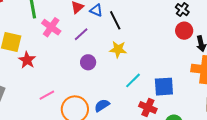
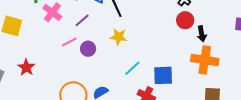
red star: (27, 60) -> (26, 67), moved
pink line: (47, 95) -> (69, 42), moved

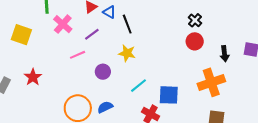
black arrow: (202, 34) -> (225, 54), moved
purple circle: (88, 49) -> (103, 72), moved
orange cross: (205, 60) -> (211, 82), turned -32

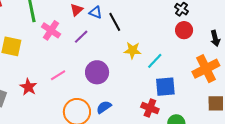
yellow star: (127, 53) -> (132, 50), moved
pink line: (78, 55) -> (58, 75), moved
purple circle: (103, 72) -> (97, 72), size x1.5
cyan line: (139, 86) -> (155, 61), moved

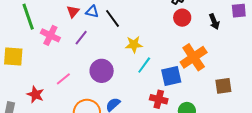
cyan line: (155, 61) -> (144, 65), moved
orange cross: (206, 69) -> (194, 57), moved

